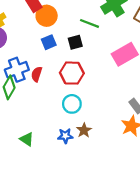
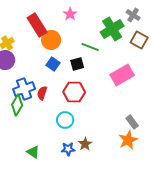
blue square: (49, 42) -> (53, 64), turned -32
cyan circle: (72, 104) -> (65, 120), moved

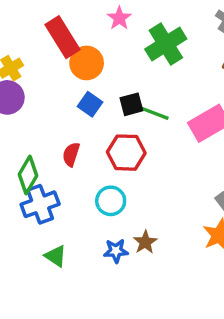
green cross: (112, 29) -> (166, 44), moved
green line: (90, 47) -> (154, 113), moved
blue cross: (24, 89) -> (40, 204), moved

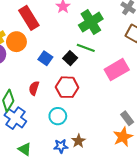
orange circle: (87, 63) -> (16, 42), moved
black square: (131, 104) -> (70, 58), turned -32
green line: (154, 113) -> (86, 48), moved
blue cross: (40, 204) -> (15, 118), turned -35

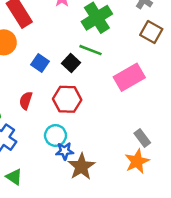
brown star: (78, 141) -> (81, 167), size x1.5
blue star: (61, 146) -> (65, 151), moved

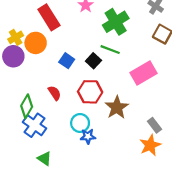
red semicircle: (26, 101) -> (54, 93), turned 128
brown star: (81, 167) -> (117, 107), moved

